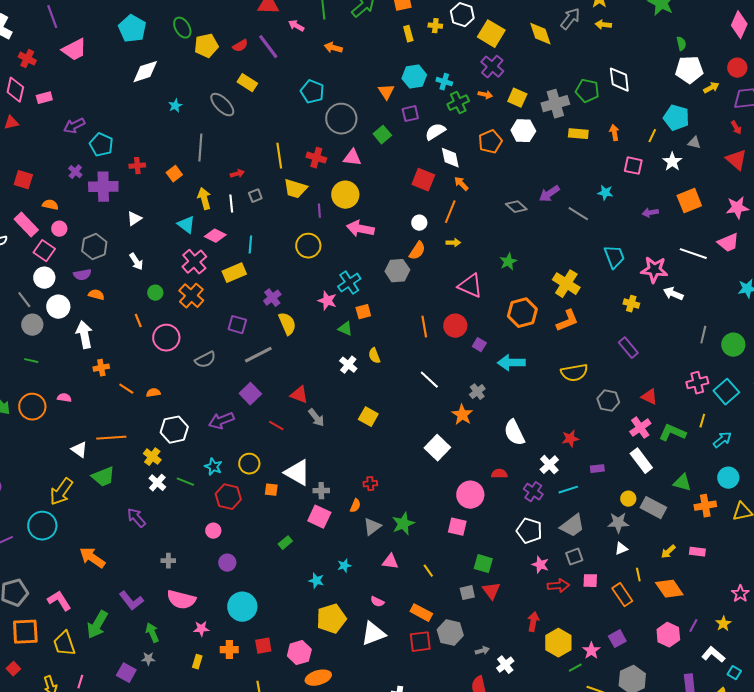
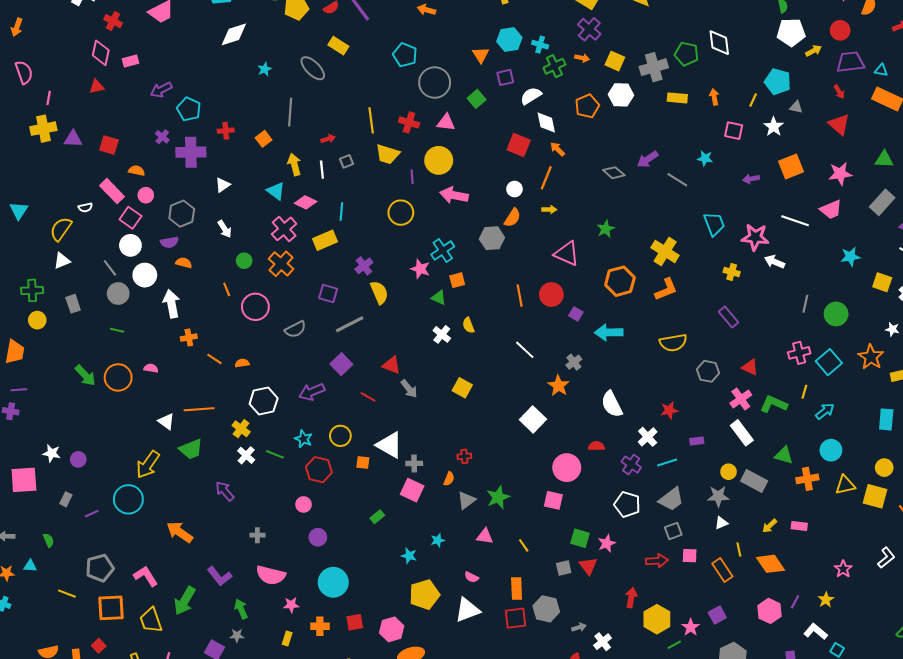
pink star: (540, 565) -> (607, 543), moved, turned 30
orange rectangle: (421, 613) -> (517, 588), turned 60

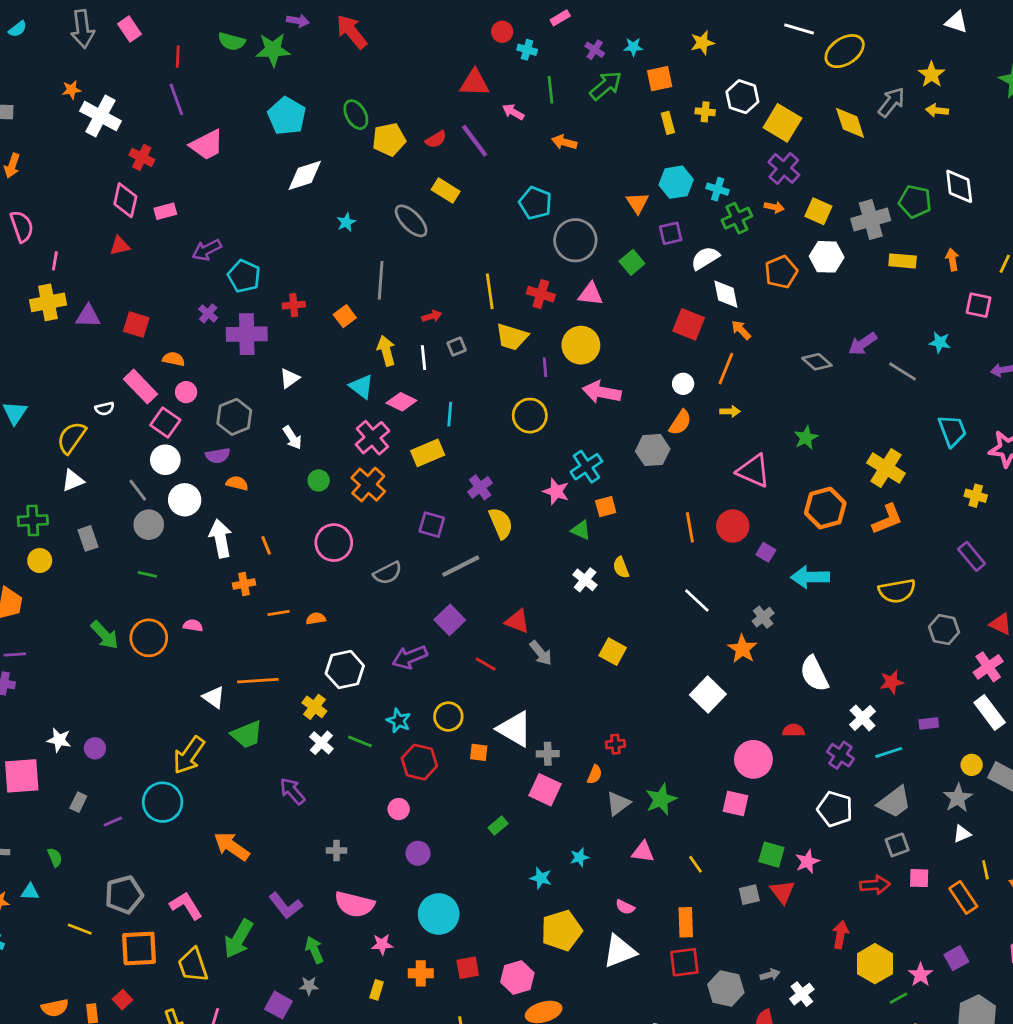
orange line: (227, 289) -> (266, 545), moved
orange line: (214, 359) -> (279, 613), turned -42
gray star: (718, 496) -> (958, 798), turned -30
gray hexagon: (546, 609) -> (726, 989), moved

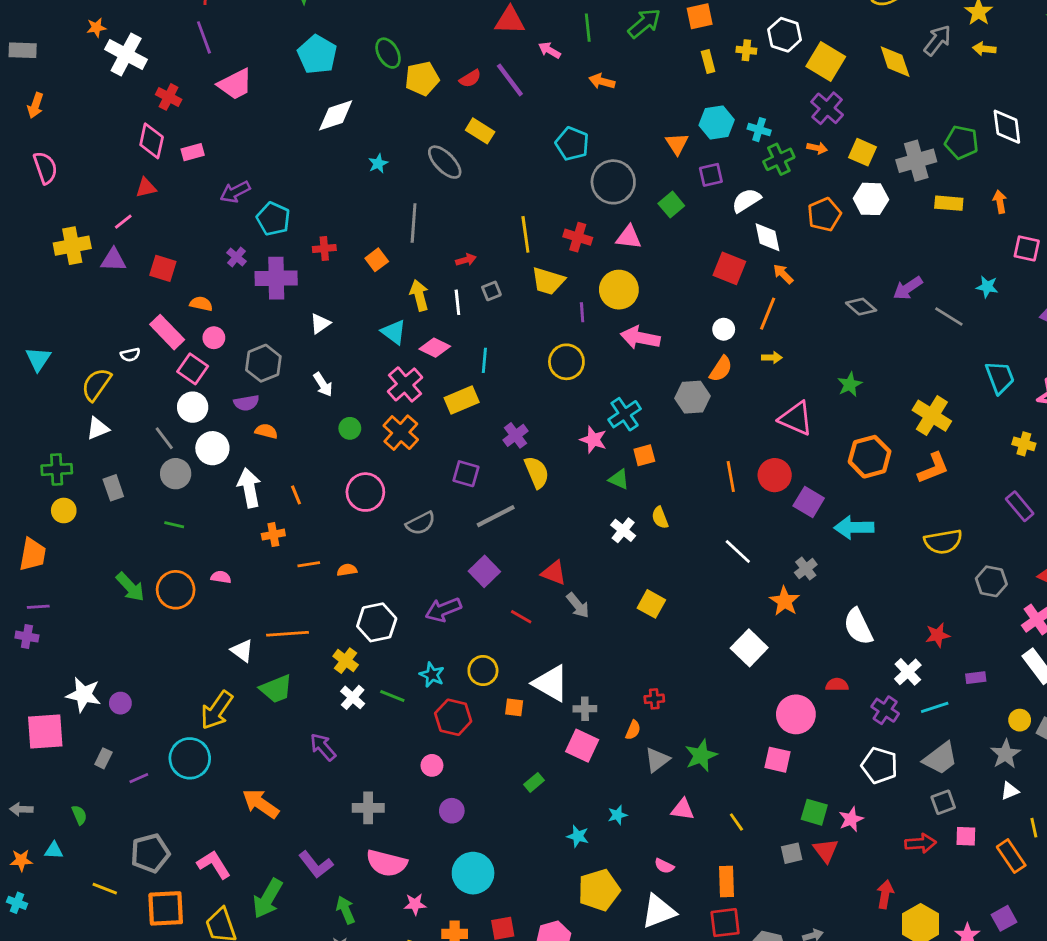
pink line: (55, 261) -> (123, 222), moved, turned 42
purple square: (766, 552) -> (809, 502), size x1.5
white star: (59, 740) -> (84, 695), size x1.4
gray cross: (337, 850) -> (368, 808), size x1.5

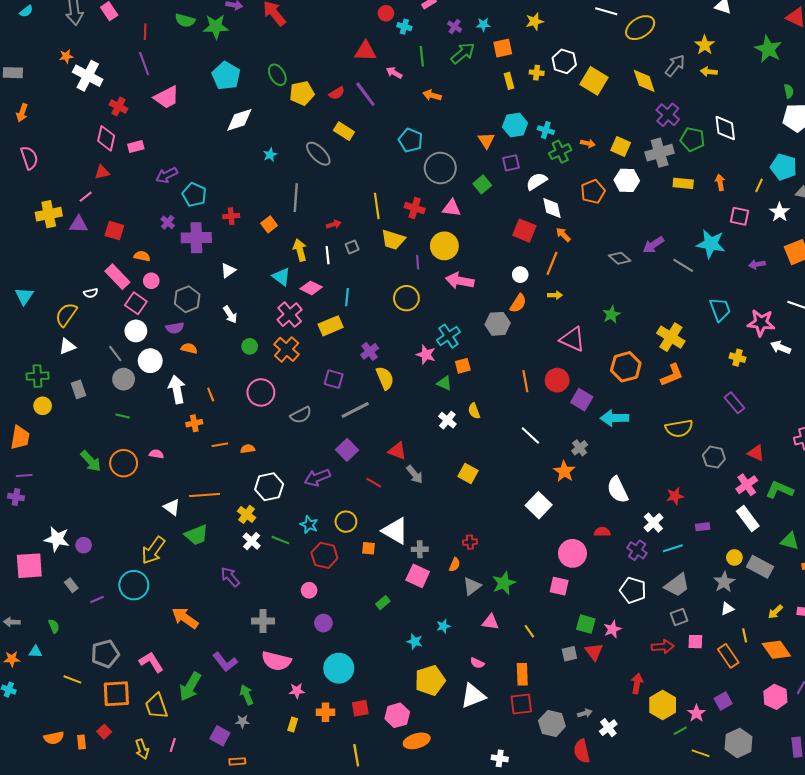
purple cross: (827, 108) -> (668, 115), moved
cyan star: (987, 287) -> (711, 244), size x1.8
gray rectangle: (103, 758) -> (71, 585), turned -64

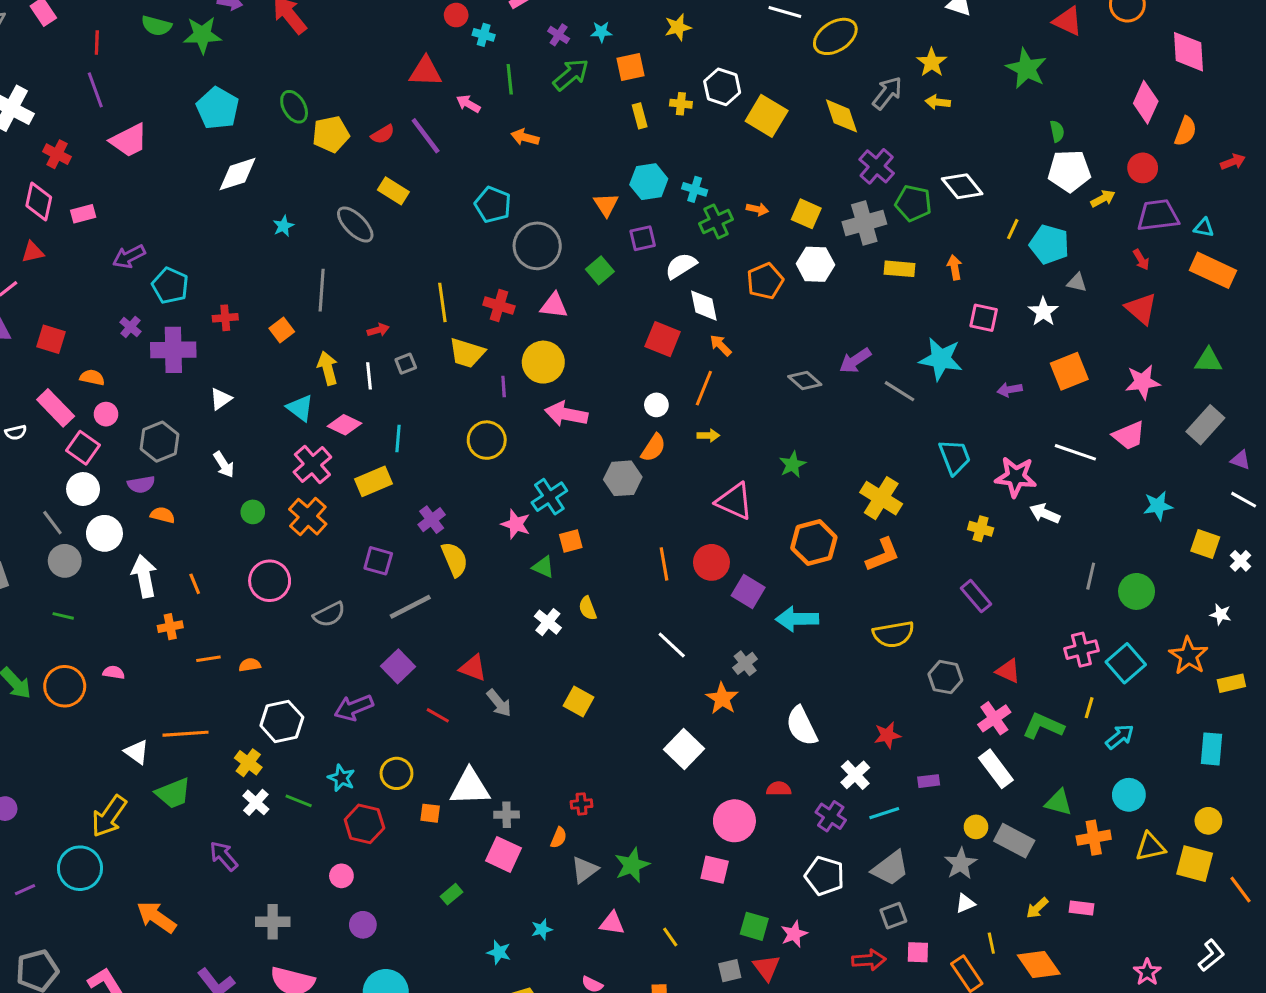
white diamond: (725, 128) -> (962, 186), turned -32
yellow line: (759, 185) -> (1013, 229), moved
white triangle: (395, 531) -> (470, 787), turned -32

